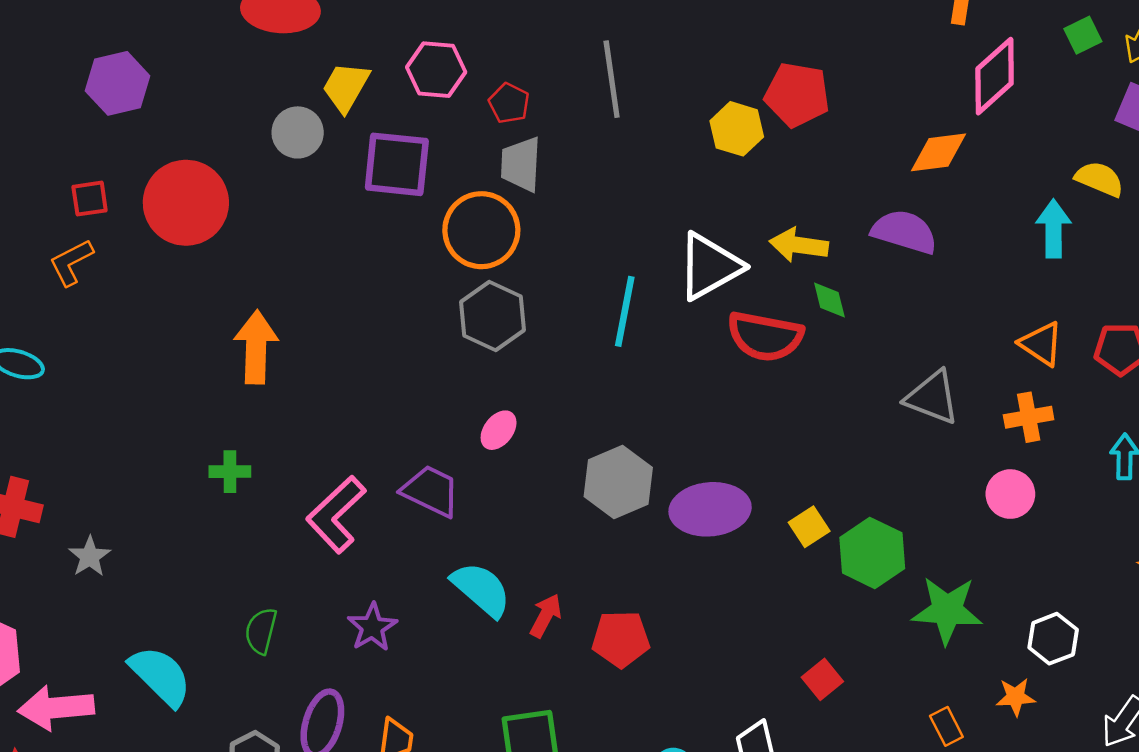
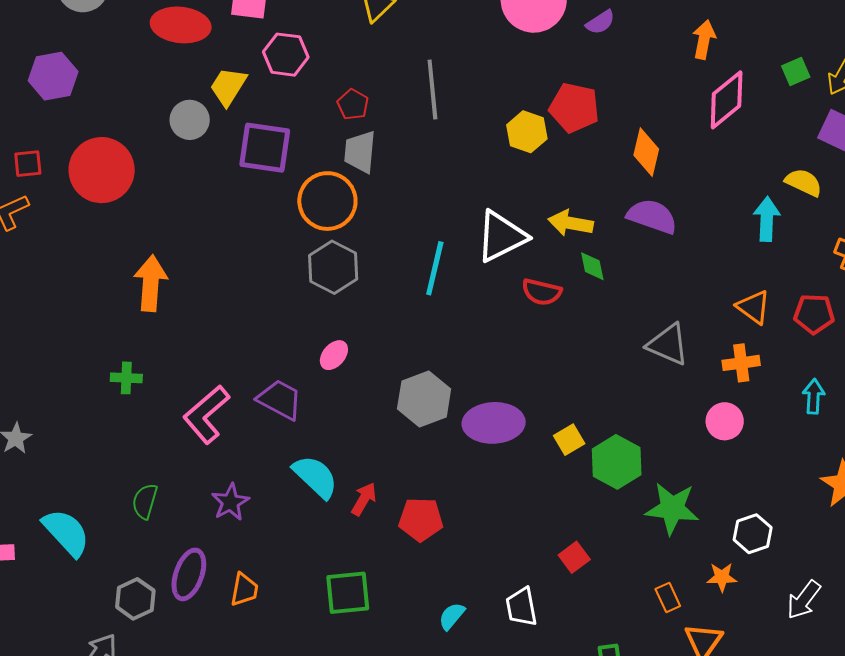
pink hexagon: (436, 70) -> (286, 55), moved
orange diamond: (939, 152) -> (646, 152), moved, turned -72
red semicircle: (765, 336) -> (542, 292), size x0.7

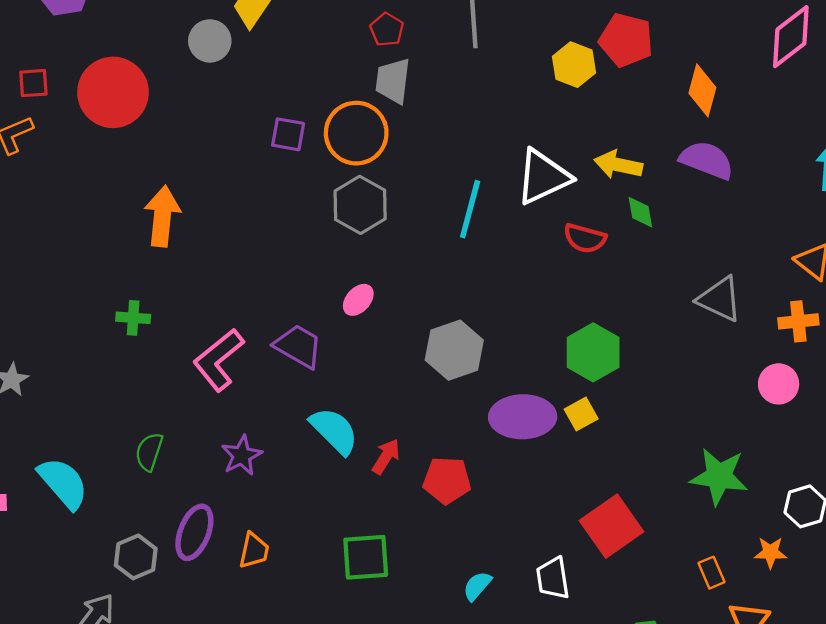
purple square: (265, 148) -> (288, 134), moved, size x0.6
purple ellipse: (494, 423) -> (523, 417), moved
yellow square: (569, 440) -> (581, 414), moved
green hexagon: (617, 462) -> (593, 352), moved
red square: (574, 557) -> (611, 526), size x1.8

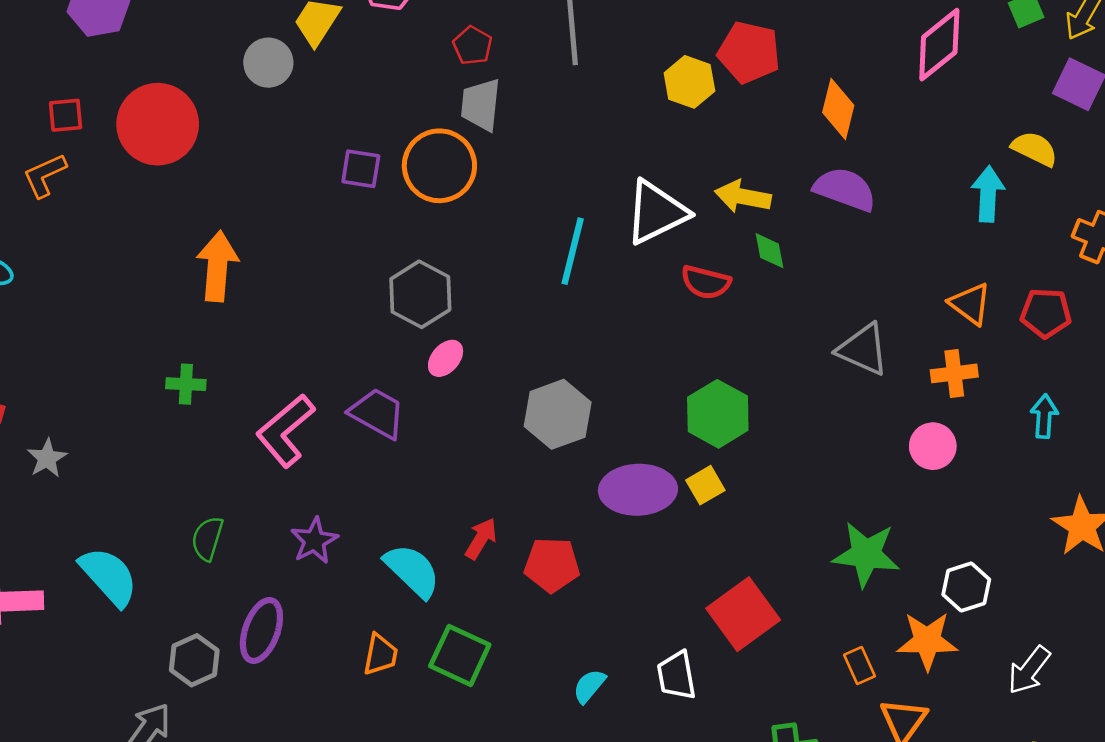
gray hexagon: (360, 205) -> (420, 294), moved
cyan semicircle: (334, 431) -> (412, 571), moved
orange trapezoid: (254, 551) -> (380, 655), moved
orange star: (770, 552) -> (927, 641), size x1.6
green square: (366, 557) -> (460, 655), turned 30

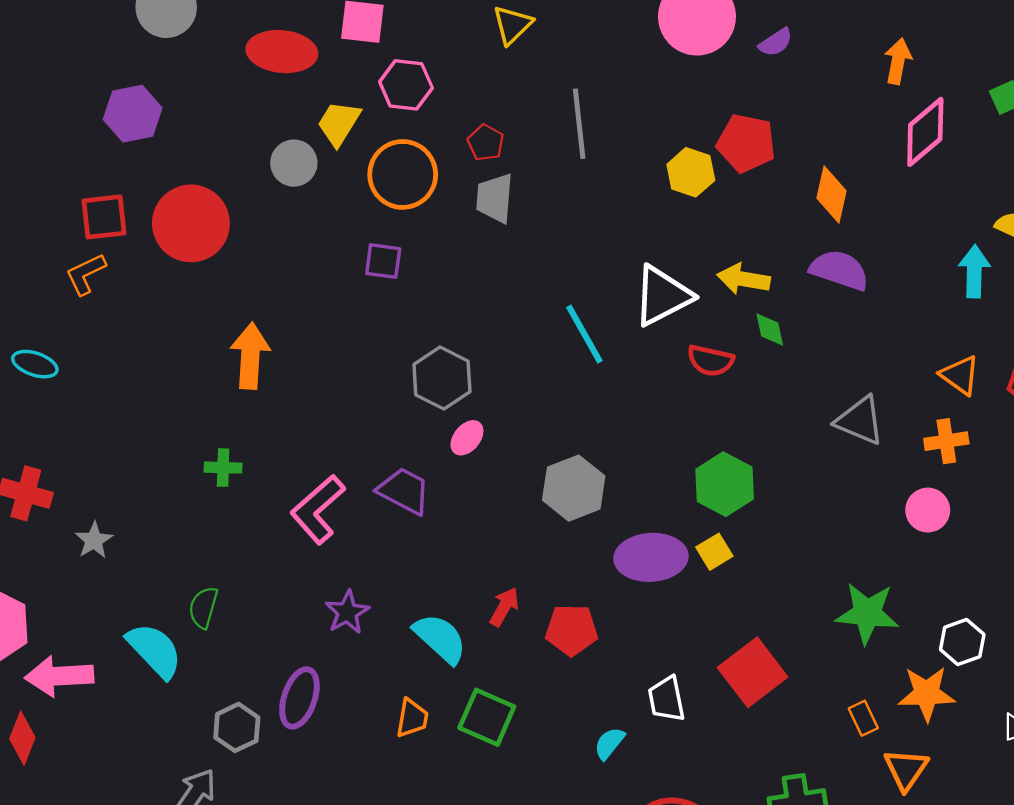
red square: (66, 115) -> (104, 217), size x1.4
orange circle: (439, 166) -> (403, 174), moved
cyan line: (573, 251) -> (584, 334), turned -42
green semicircle: (207, 538) -> (203, 607), moved
white trapezoid: (676, 675) -> (667, 699), moved

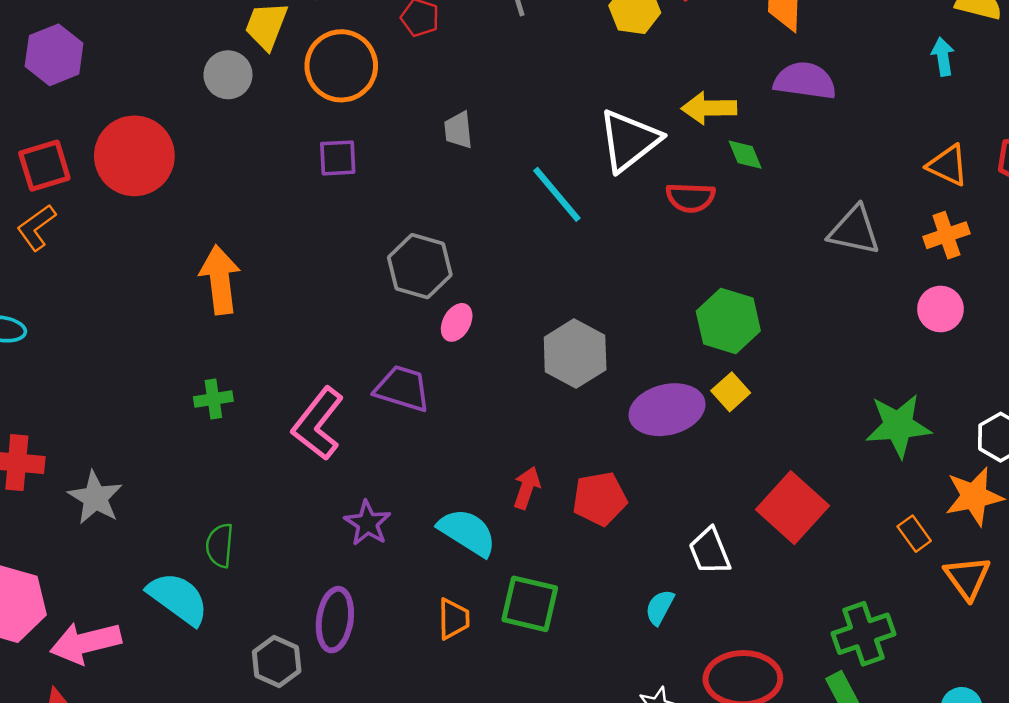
gray trapezoid: (495, 198) -> (458, 130), moved, size x0.7
cyan arrow: (974, 271) -> (943, 57), size x0.7
gray star: (94, 540) -> (95, 498), size x1.4

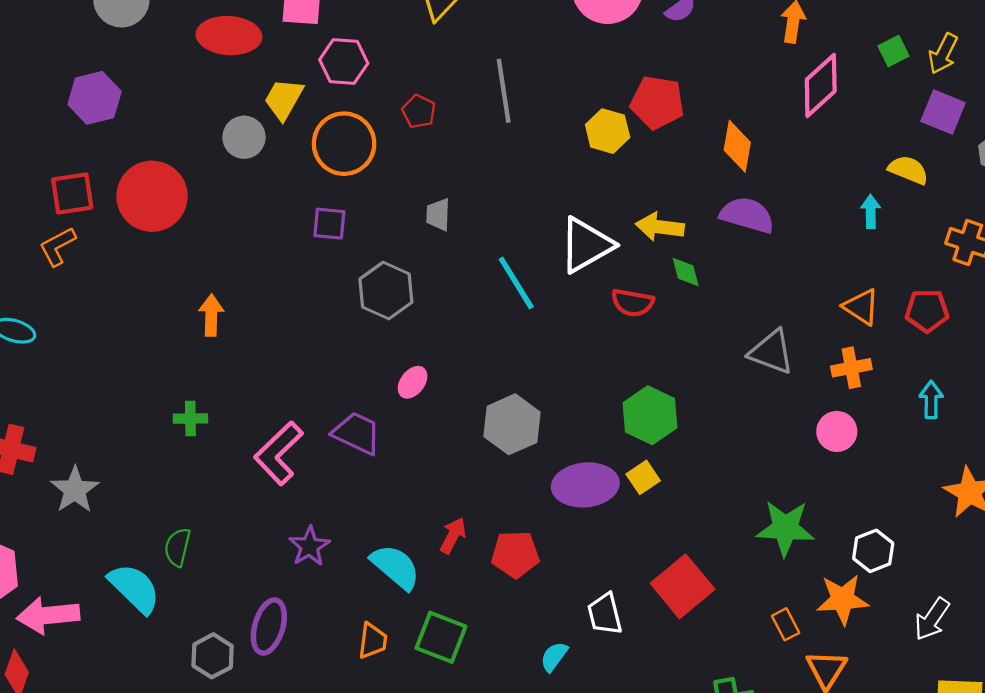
gray hexagon: (420, 266) -> (386, 291), moved
orange arrow: (220, 280) -> (211, 315), size x0.7

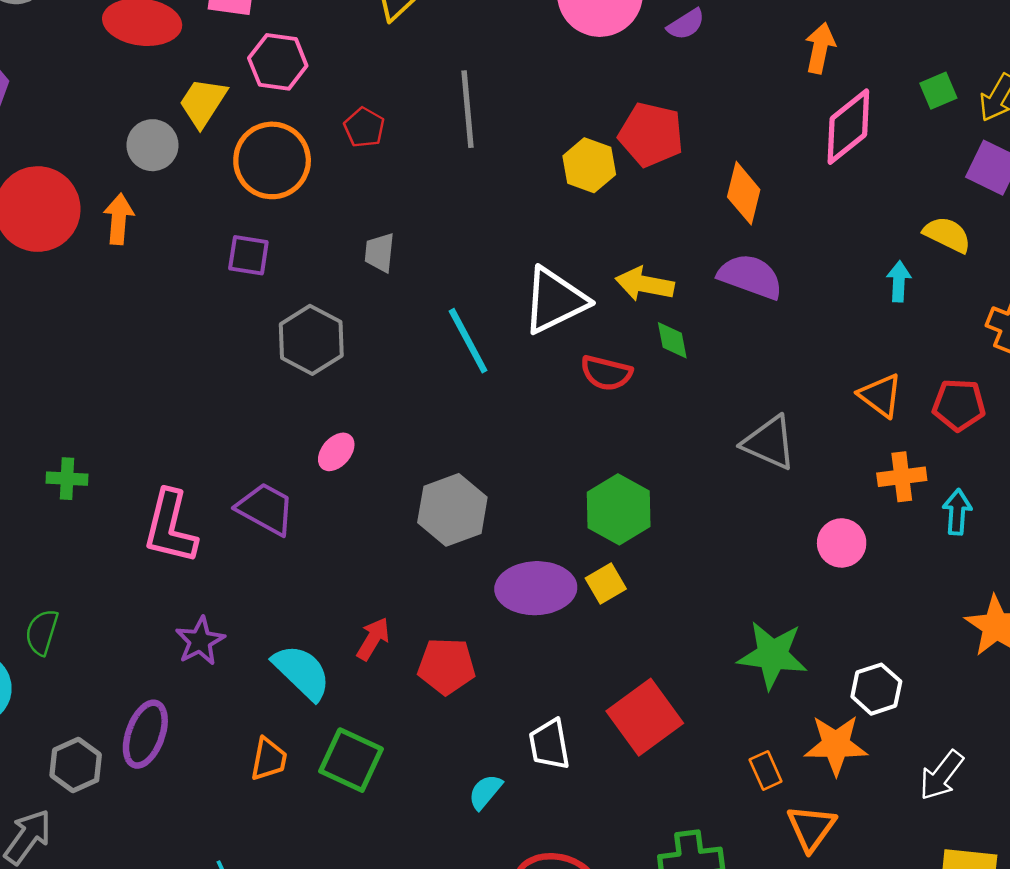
orange arrow: (211, 315) -> (119, 219), moved
orange cross: (851, 368) -> (902, 477), moved
pink L-shape: (279, 453) -> (170, 527), turned -36

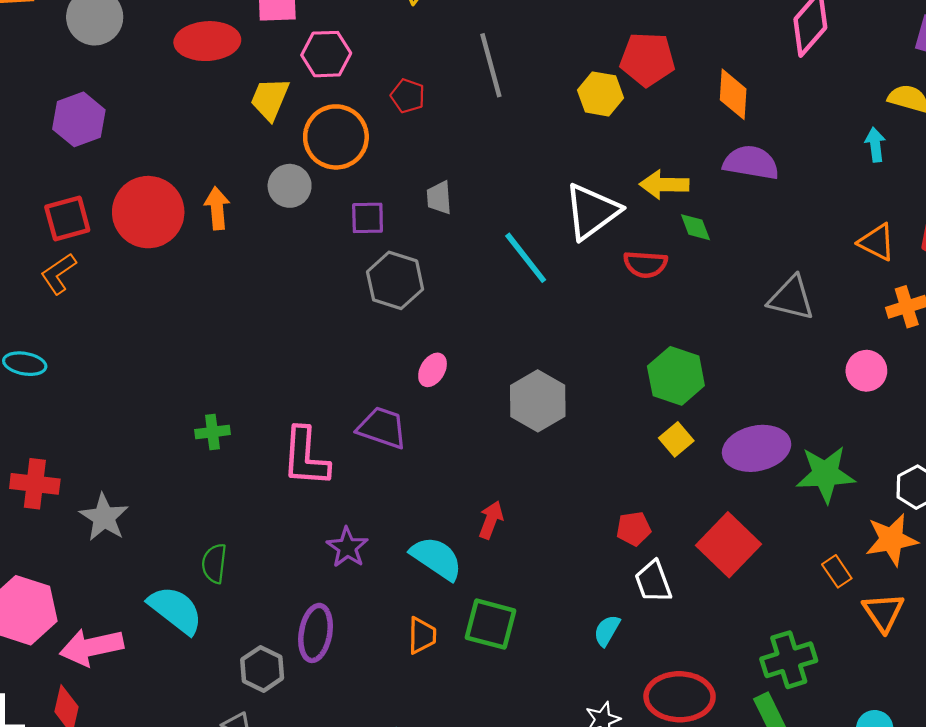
gray circle: (152, 145) -> (290, 186), moved
purple square: (248, 255) -> (368, 218), moved
purple ellipse: (536, 588) -> (757, 448), moved
red pentagon: (446, 666) -> (634, 529), moved, size x0.7

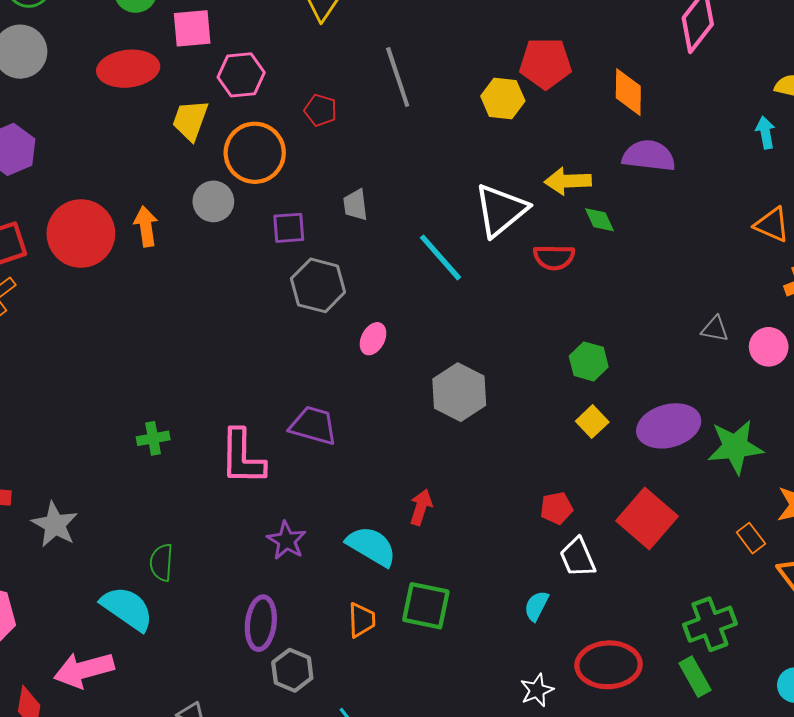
gray triangle: (791, 298) -> (715, 329), moved, size x0.6
pink ellipse: (433, 370) -> (373, 339), moved
green hexagon: (676, 376) -> (589, 361), size x0.7
pink arrow: (91, 647) -> (84, 670), moved
gray hexagon: (262, 669) -> (292, 670), moved

